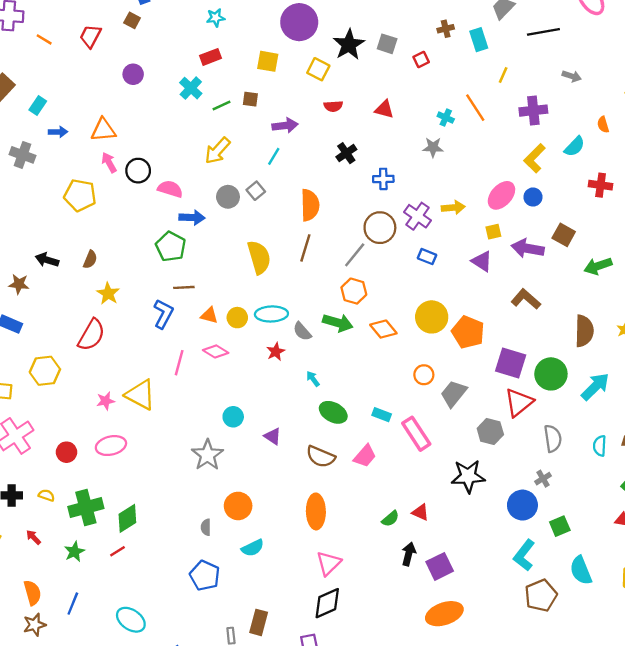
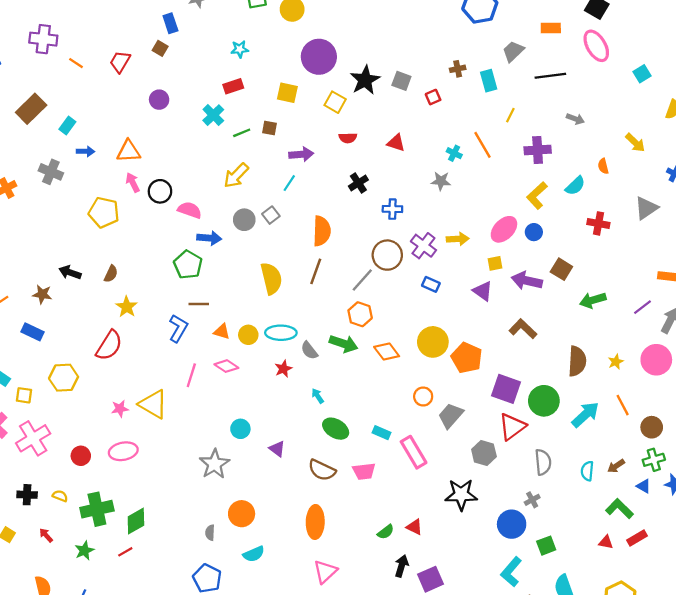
pink trapezoid: (365, 456) -> (364, 471), turned 40

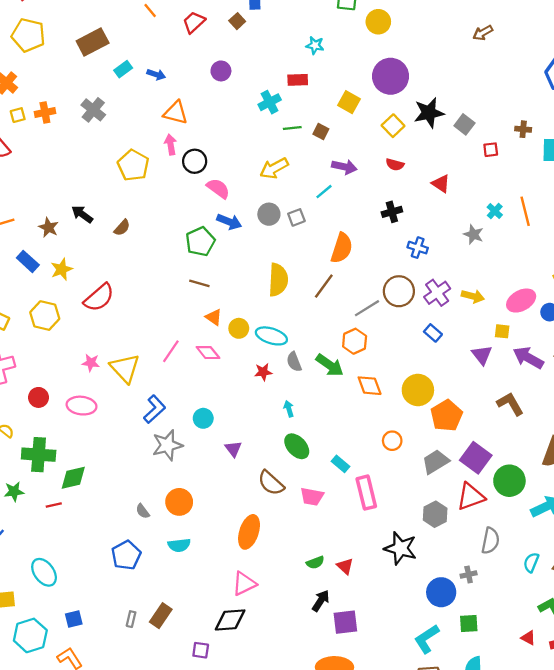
blue arrow: (86, 151) -> (156, 74), moved
yellow star: (127, 307) -> (62, 269), moved
blue L-shape: (178, 328) -> (154, 409), moved
gray trapezoid: (451, 416) -> (435, 462), moved
gray semicircle: (210, 533) -> (143, 511), turned -56

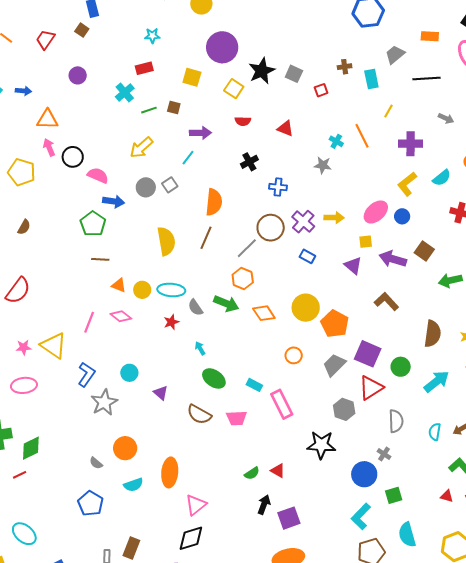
green circle: (509, 481) -> (401, 367), size x0.7
orange ellipse: (249, 532) -> (170, 472), moved
gray cross: (469, 574) -> (384, 454), turned -32

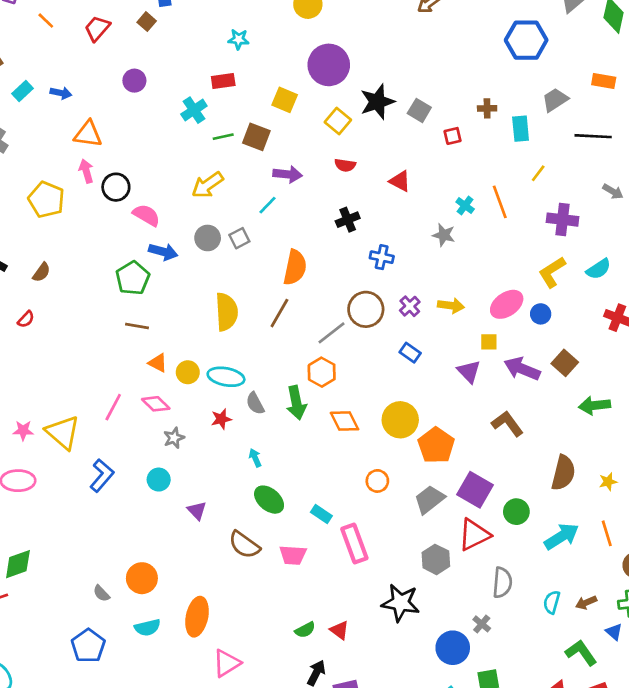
brown square: (174, 107) -> (256, 137), size x1.5
purple cross: (303, 222) -> (410, 306), size x0.7
red semicircle: (18, 291) -> (26, 319), moved, size x0.5
green arrow: (226, 304) -> (296, 403), turned 50
gray star: (104, 402) -> (174, 438), moved, size x0.6

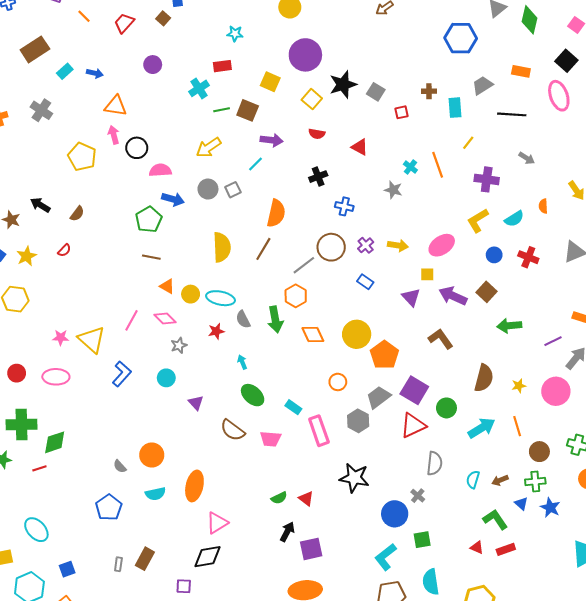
pink semicircle: (146, 215) -> (160, 170), turned -35
blue circle: (541, 314) -> (494, 255), moved
gray hexagon: (436, 559) -> (358, 421), moved

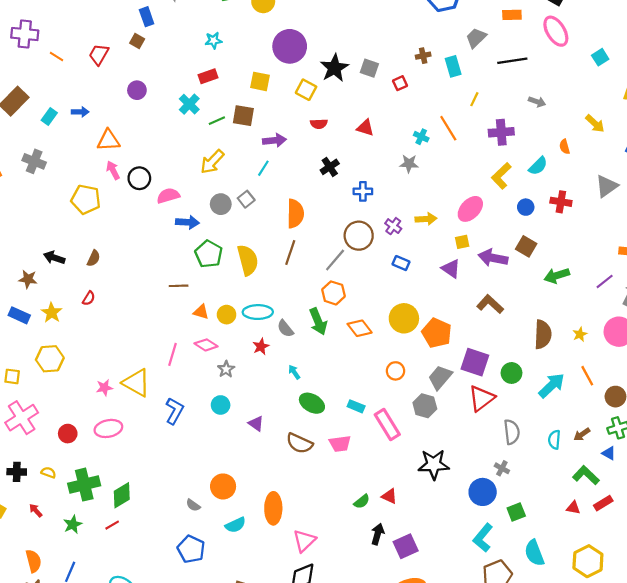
green pentagon: (149, 219) -> (209, 254), moved

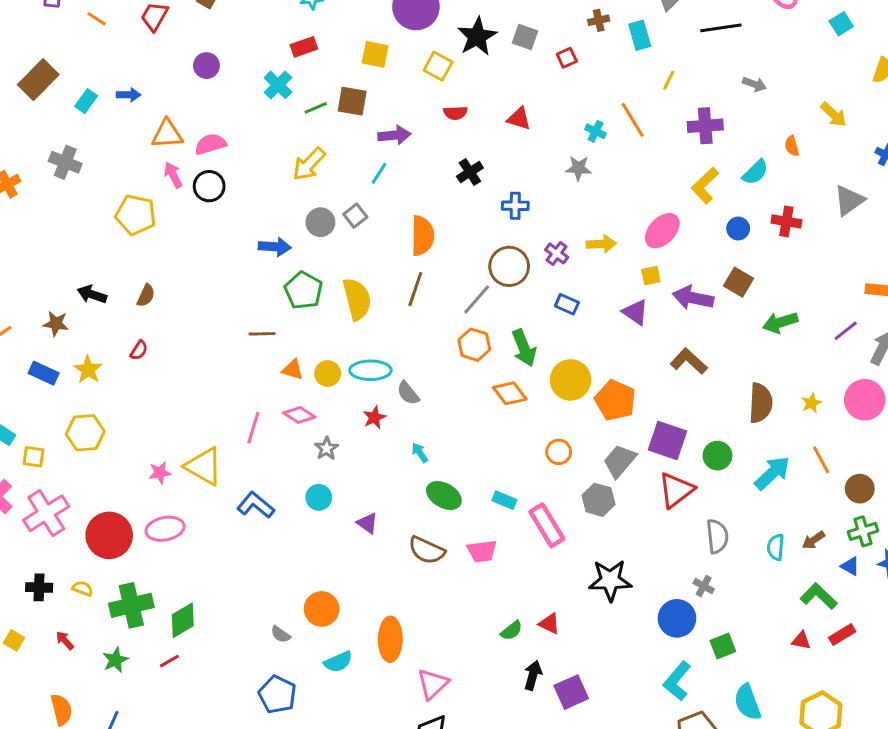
pink semicircle: (168, 196) -> (210, 144), moved
green arrow: (318, 321) -> (524, 348), moved
blue L-shape: (175, 411) -> (256, 505), turned -80
red circle: (68, 434) -> (109, 535), size x1.8

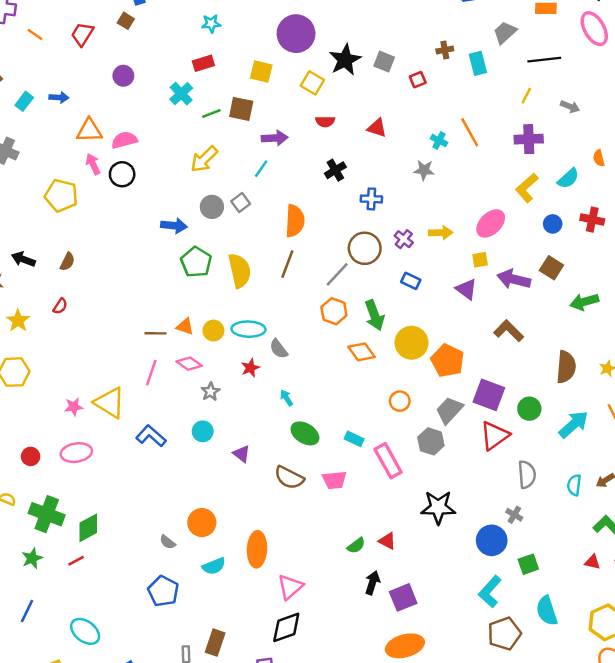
yellow line: (669, 80) -> (526, 96), moved
brown line: (262, 334) -> (155, 333), moved
red circle: (109, 535) -> (31, 456), size x0.5
green cross: (131, 605) -> (47, 514), turned 32

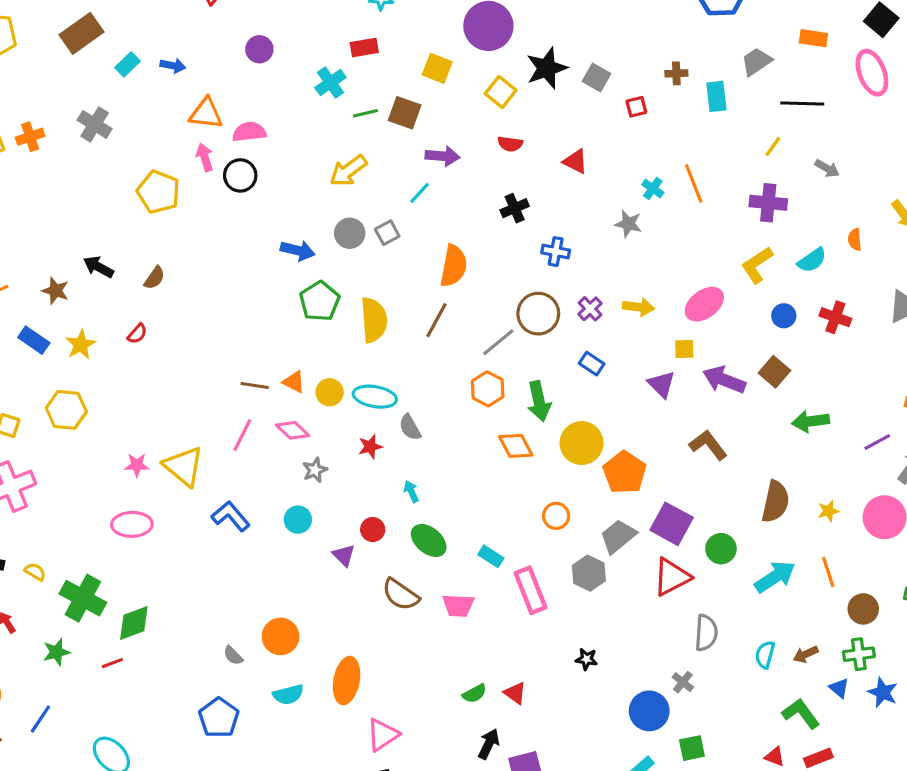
red circle: (31, 456) -> (373, 530), moved
black star: (438, 507) -> (586, 659), size x0.5

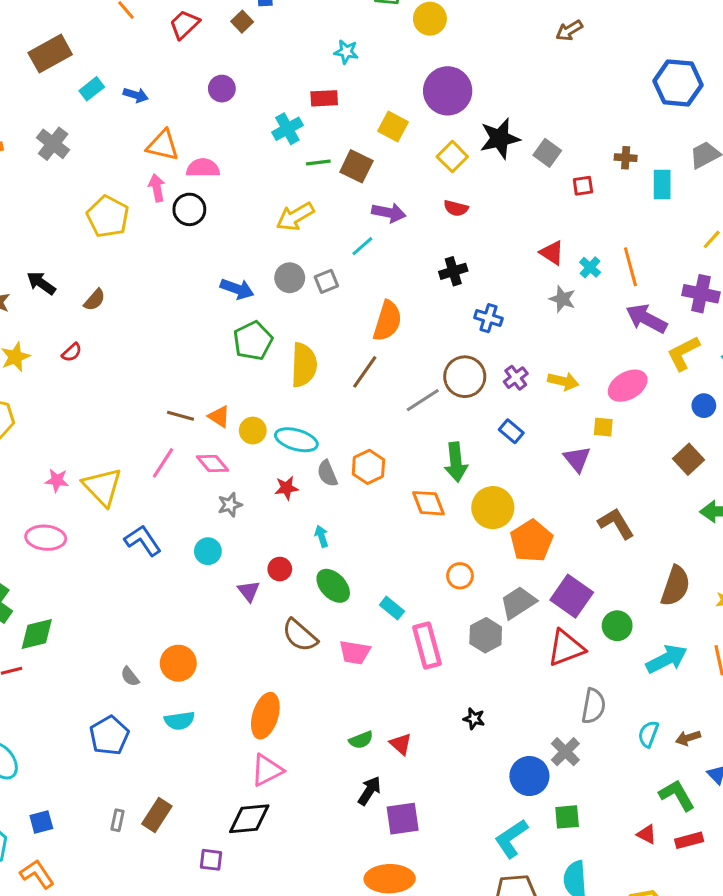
red triangle: (575, 161) -> (552, 253), moved
purple arrow: (724, 380) -> (646, 319), moved
orange hexagon: (488, 389) -> (368, 467), moved
orange ellipse: (347, 681) -> (265, 716), moved
gray cross: (683, 682) -> (565, 752), size x1.4

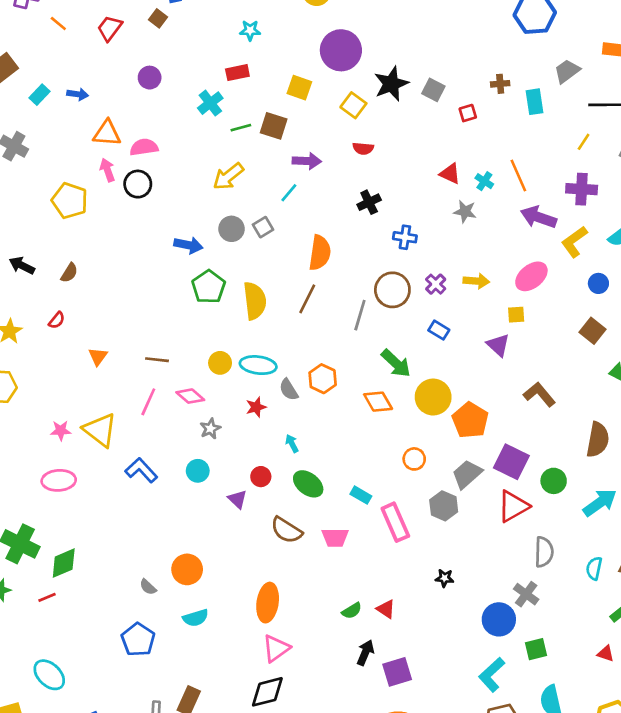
gray line: (423, 400) -> (360, 315), turned -32
orange triangle: (219, 416) -> (98, 356), moved, turned 42
green arrow: (456, 462) -> (396, 363), turned -32

